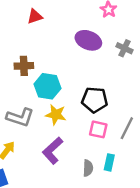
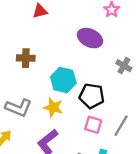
gray cross: (125, 48) -> (124, 66), moved
cyan hexagon: (47, 86) -> (63, 80), moved

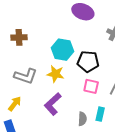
brown cross: (26, 58) -> (19, 37), moved

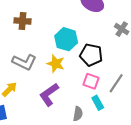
cyan rectangle: (100, 114) -> (98, 103), moved, turned -48

